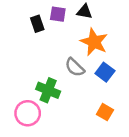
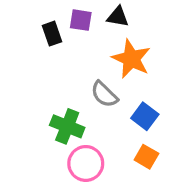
blue square: (105, 72) -> (145, 116), moved
pink circle: (28, 113) -> (86, 163), moved

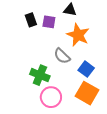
purple square: (81, 20) -> (49, 22), moved
orange square: (146, 157) -> (87, 93), size x1.6

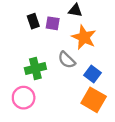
green cross: (40, 75) -> (35, 69), moved, turned -36
pink circle: (51, 97) -> (24, 98), moved

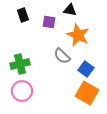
black rectangle: (33, 21) -> (23, 15), moved
green cross: (35, 69) -> (20, 64), moved

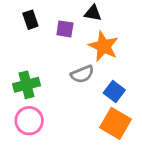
gray semicircle: (62, 56) -> (82, 74), turned -66

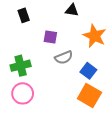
purple square: (65, 29) -> (50, 37), moved
orange star: (104, 46) -> (95, 36), moved

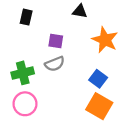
black rectangle: (24, 15) -> (26, 17), turned 32
gray semicircle: (64, 57) -> (55, 64), moved

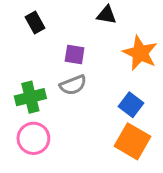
black rectangle: (26, 17) -> (35, 22), turned -42

